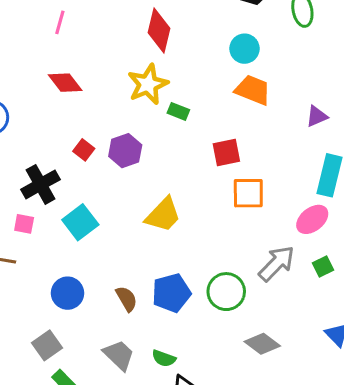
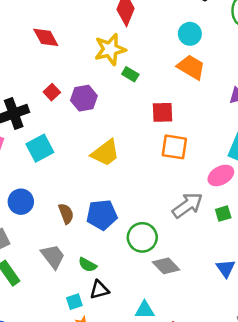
green circle: (226, 292) -> (142, 237), moved

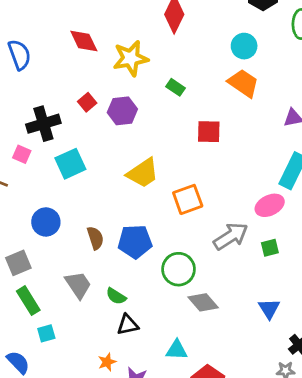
yellow star: (110, 49) -> (131, 58), moved
orange square: (174, 147) -> (188, 199), moved, turned -32
cyan square: (74, 302) -> (46, 333), moved

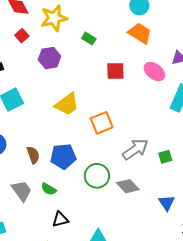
red square: (87, 102) -> (22, 36), moved
pink ellipse: (270, 205) -> (154, 72), moved, turned 65
green semicircle: (116, 296) -> (49, 189), moved
gray diamond: (203, 302) -> (128, 186), moved

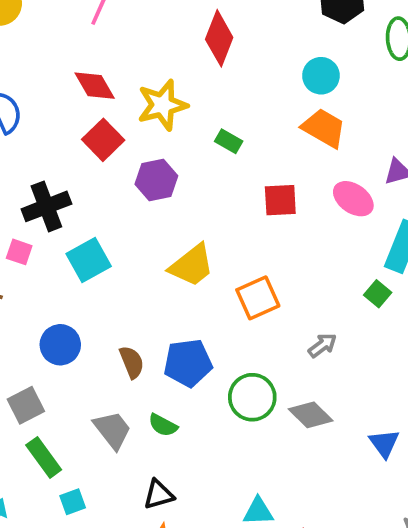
red square: (22, 36) -> (103, 140), size x1.5
gray arrow: (135, 149) -> (322, 345), size x0.6
green square: (165, 157) -> (378, 294), moved, turned -32
black triangle: (60, 219) -> (159, 495), moved

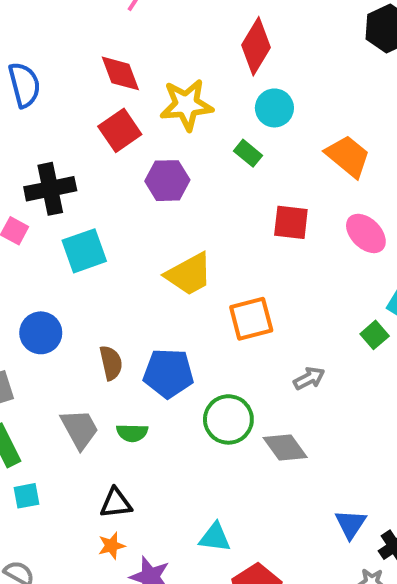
cyan circle: (321, 76) -> (274, 108), moved
green semicircle: (163, 425) -> (132, 433), turned -36
blue triangle: (384, 443) -> (351, 524), moved

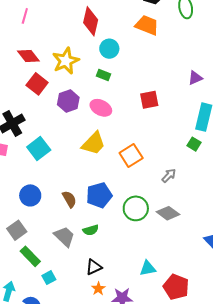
orange trapezoid: (348, 156) -> (147, 25), moved
red square: (291, 222) -> (149, 100), moved
pink ellipse: (366, 233) -> (101, 108), moved

